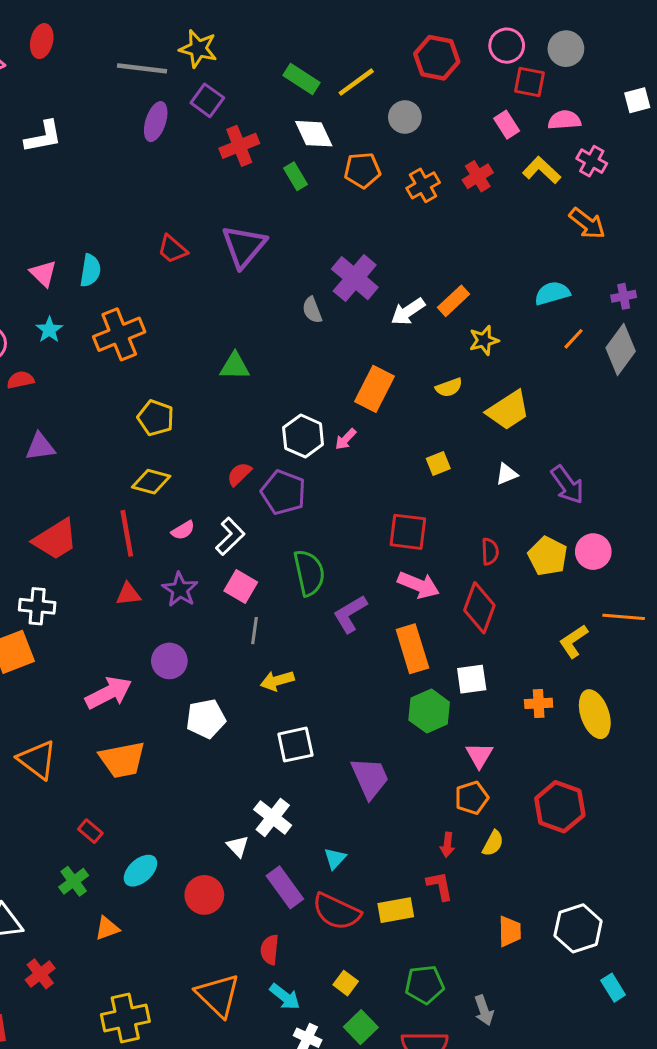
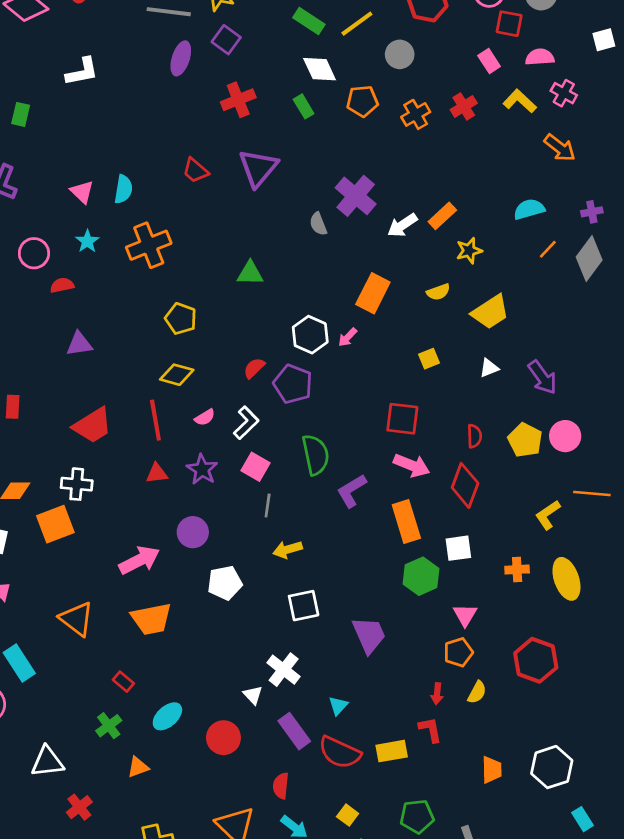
red cross: (239, 146) -> (238, 100), moved

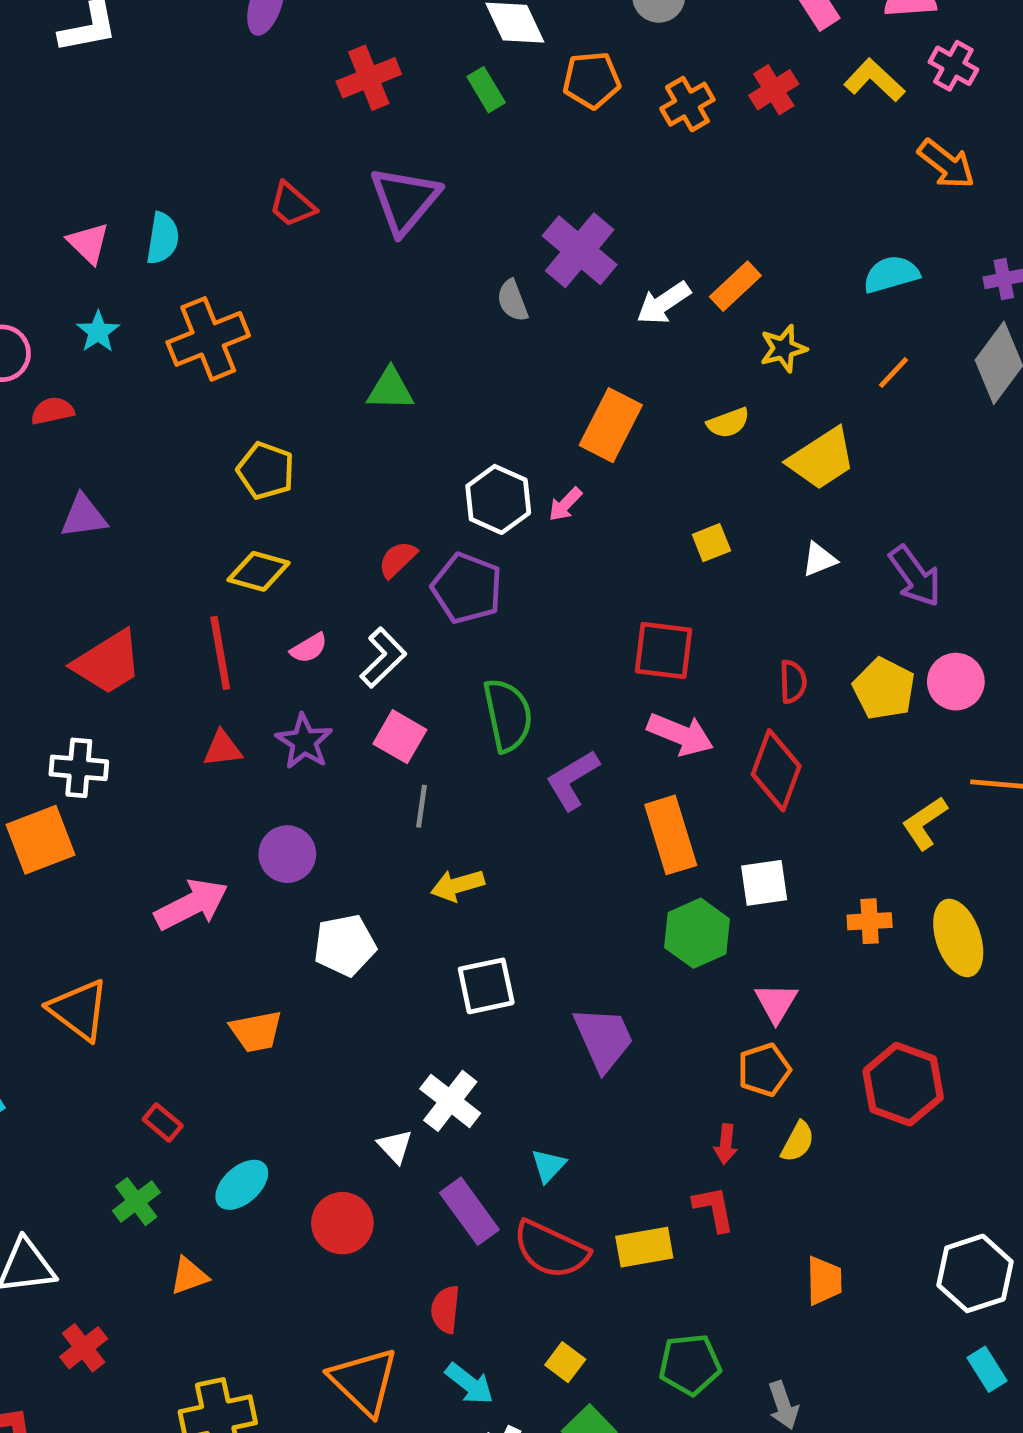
orange line: (548, 249) -> (894, 372), moved
orange trapezoid: (151, 619) -> (256, 1031), moved, size x0.7
white hexagon: (552, 767) -> (975, 1273), moved

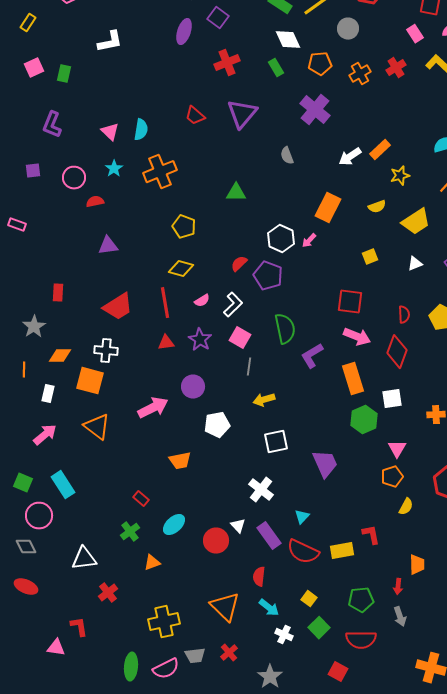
purple cross: (580, 250) -> (315, 110), moved
orange square: (40, 840) -> (90, 381), turned 36
orange triangle: (79, 1010) -> (97, 427), moved
red arrow: (726, 1144) -> (398, 587), moved
white triangle: (395, 1146) -> (238, 526), moved

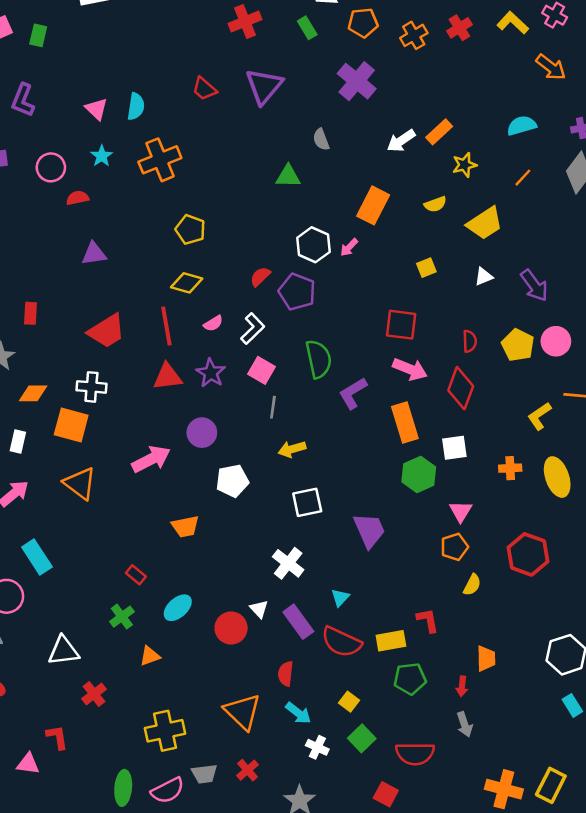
green triangle: (236, 193) -> (288, 176), moved
red triangle: (166, 343) -> (168, 377), size x1.4
green pentagon: (361, 600) -> (410, 679), moved

